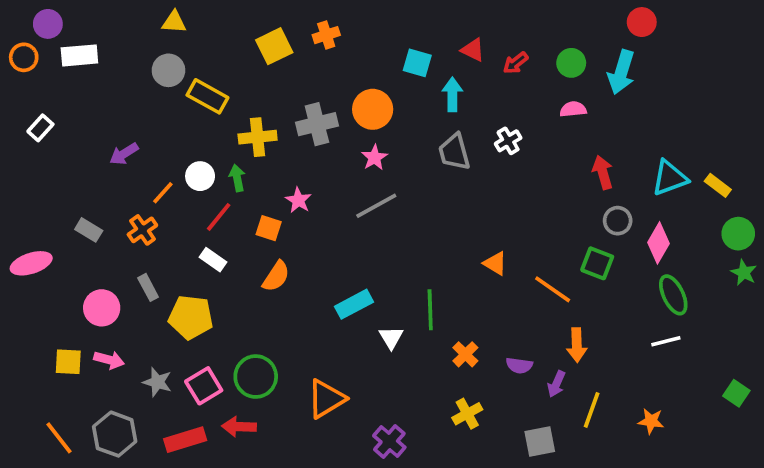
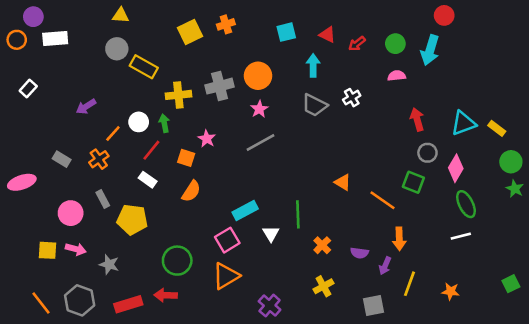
cyan square: (417, 63) -> (286, 32), moved, turned -30
gray trapezoid: (454, 152) -> (315, 105), turned -48
pink square: (204, 386) -> (227, 240), moved
green square: (736, 393) -> (511, 284), moved, turned 30

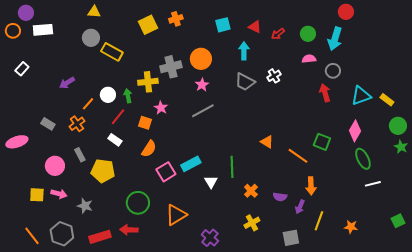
yellow cross: (178, 95) -> (148, 82), moved
gray circle: (427, 153) -> (333, 71), moved
white line: (461, 236) -> (373, 184), moved
pink square: (227, 240) -> (166, 172), moved

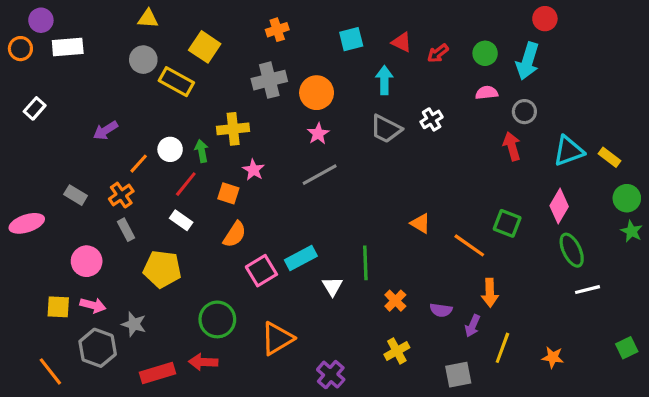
yellow square: (148, 25) -> (205, 47), moved, turned -30
gray cross: (171, 67) -> (269, 80), moved
gray rectangle: (80, 155) -> (126, 230), moved
gray hexagon: (62, 234) -> (98, 348), moved

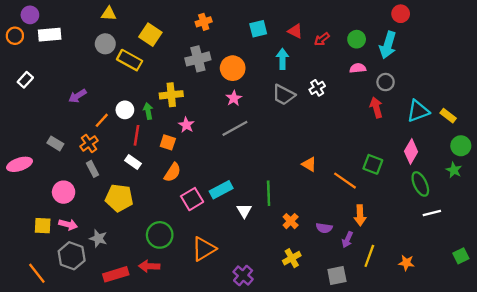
red line: (186, 184) -> (137, 135), turned -30
green star: (632, 231) -> (454, 170), moved

